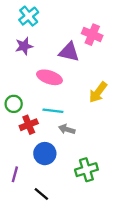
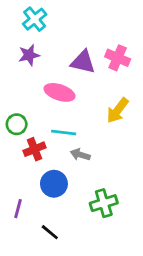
pink cross: (92, 35) -> (118, 58), moved

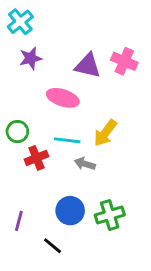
cyan cross: (35, 19) -> (20, 22), moved
yellow arrow: (118, 110) -> (105, 133), moved
blue circle: (54, 184) -> (70, 211), moved

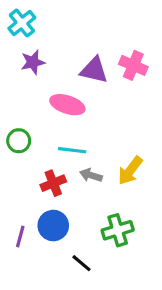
yellow arrow: (105, 133) -> (130, 171), moved
red cross: (36, 158) -> (53, 183), moved
blue circle: (70, 211) -> (53, 226), moved
black line: (53, 246) -> (82, 263), moved

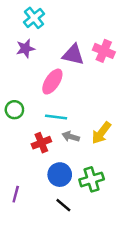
cyan cross: (22, 23) -> (34, 18), moved
pink ellipse: (67, 105) -> (52, 82), turned -75
blue circle: (53, 226) -> (60, 175), moved
purple line: (20, 237) -> (16, 194), moved

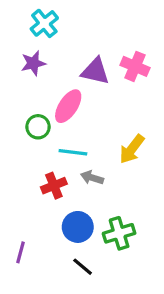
green circle: (14, 110) -> (38, 127), moved
yellow arrow: (101, 133) -> (132, 149), moved

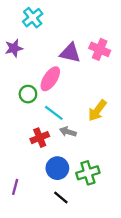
purple star: (33, 63) -> (14, 48), moved
cyan line: (73, 152) -> (54, 113), turned 30

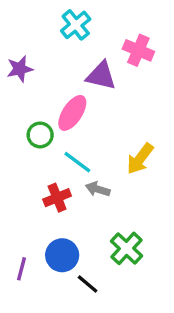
cyan cross: (33, 18) -> (76, 25), moved
pink cross: (100, 49) -> (138, 50), moved
blue circle: (57, 168) -> (62, 255), moved
green cross: (88, 173) -> (126, 248), turned -30

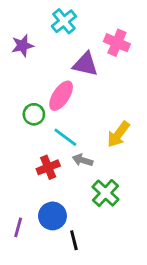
purple star: (20, 69) -> (22, 46), moved
green cross: (126, 248) -> (105, 193), moved
black line: (88, 284) -> (74, 240), turned 36

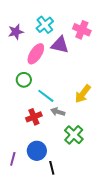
cyan cross: (64, 21) -> (45, 25), moved
pink ellipse: (61, 96) -> (36, 54), moved

